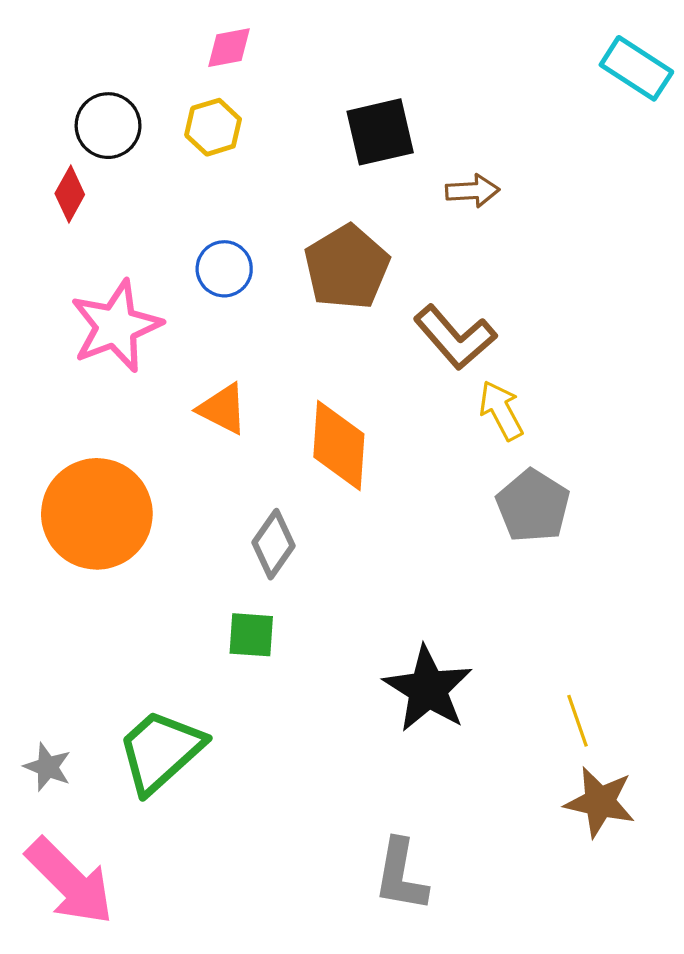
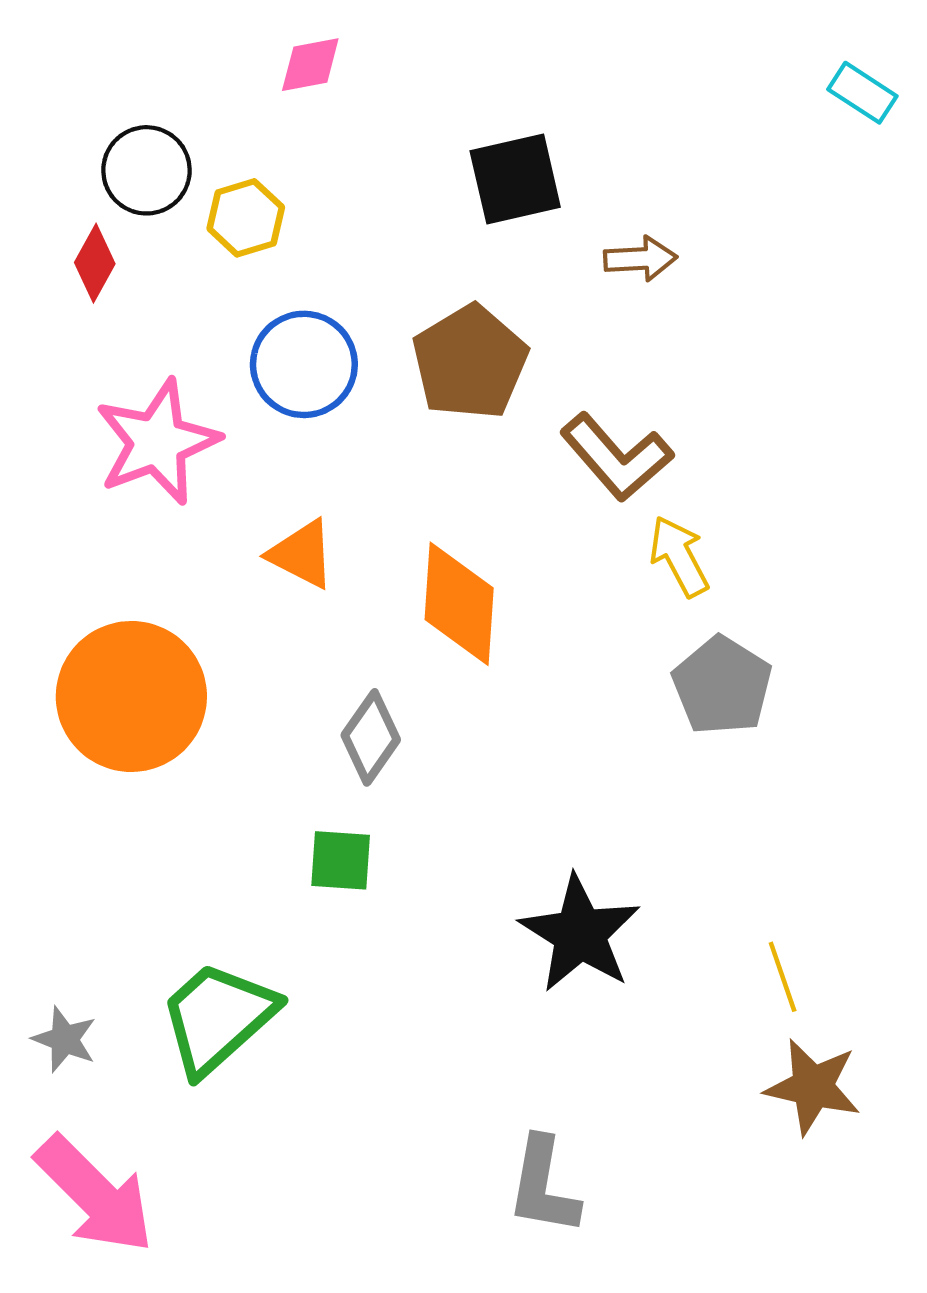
cyan rectangle: (636, 68) -> (862, 93), size x0.7
yellow hexagon: (213, 127) -> (246, 218), moved
blue circle: (224, 269) -> (304, 364), size x1.4

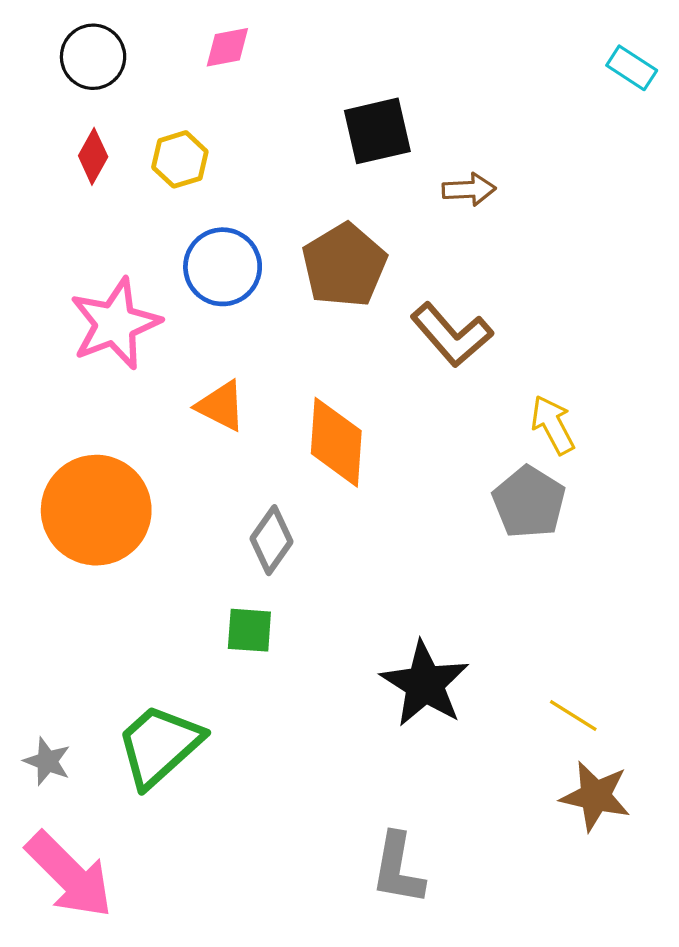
black circle: (146, 170) -> (93, 57), moved
red diamond: (95, 263) -> (93, 156), moved
yellow arrow: (679, 556) -> (553, 425), moved
yellow line: (783, 977) -> (573, 715), turned -39

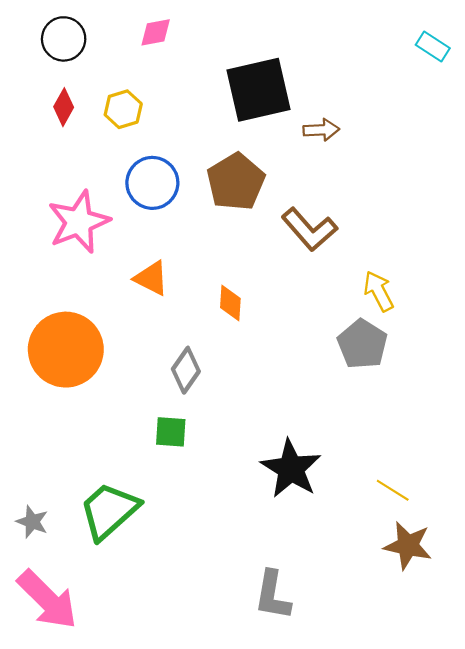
black square: (377, 131) -> (258, 90), size x1.4
orange diamond: (336, 442) -> (230, 303), size x0.6

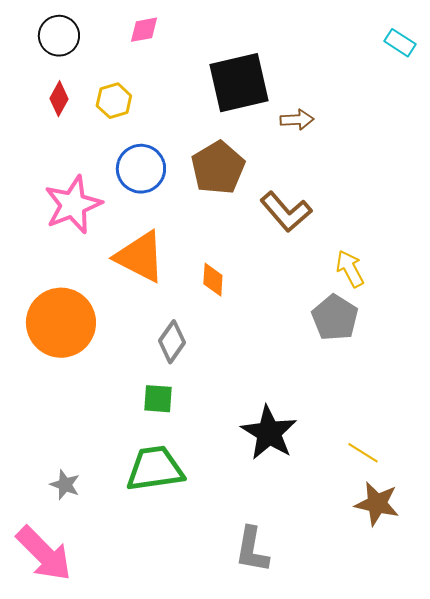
orange triangle: (151, 278) -> (140, 257), size x1.6
green trapezoid: (109, 511) -> (155, 469), moved, turned 34
gray star: (32, 522) -> (65, 485), moved

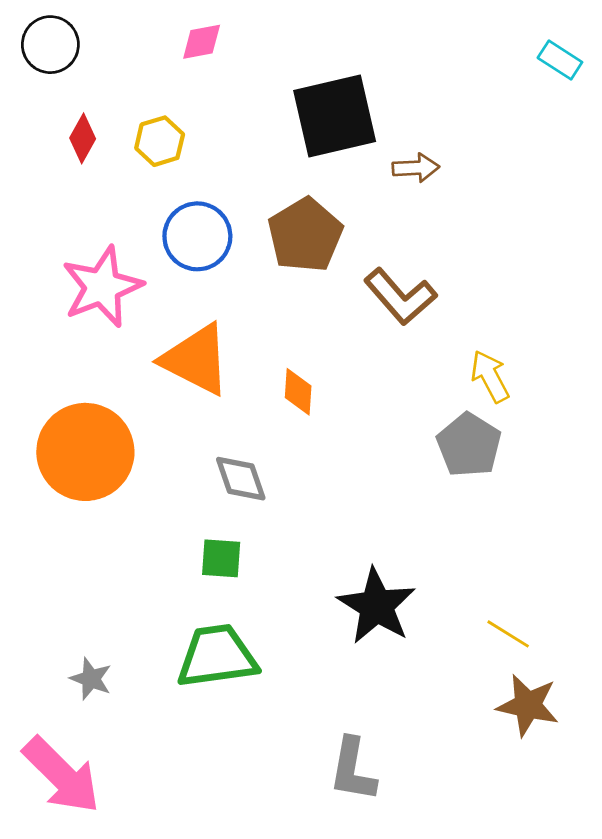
black circle: (59, 36) -> (50, 45), moved
gray diamond: (172, 342) -> (241, 479), turned -54

